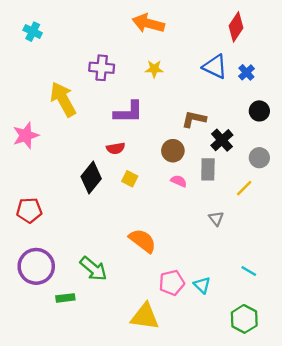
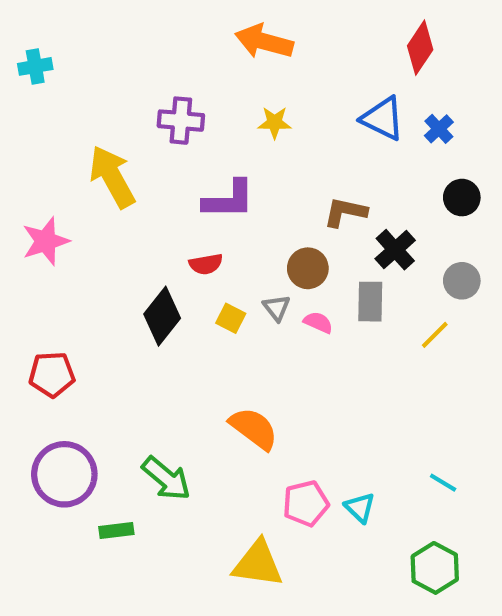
cyan cross: (33, 32) -> (35, 66), moved, turned -36
gray triangle: (216, 218) -> (277, 308), moved

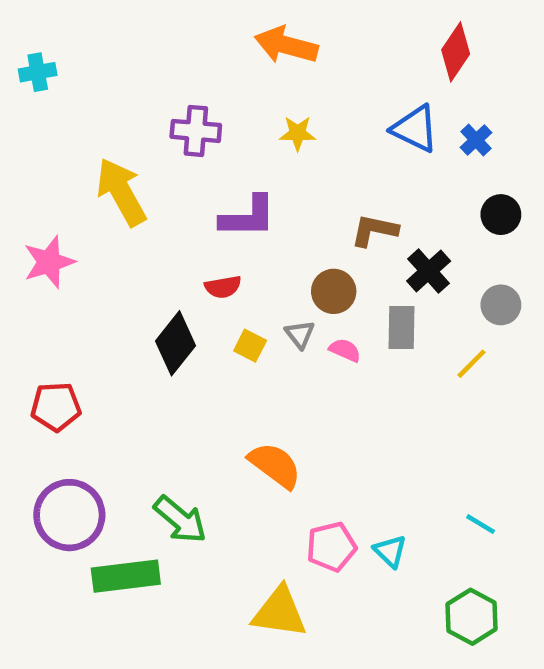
green rectangle: (116, 530) -> (126, 576), size x1.8

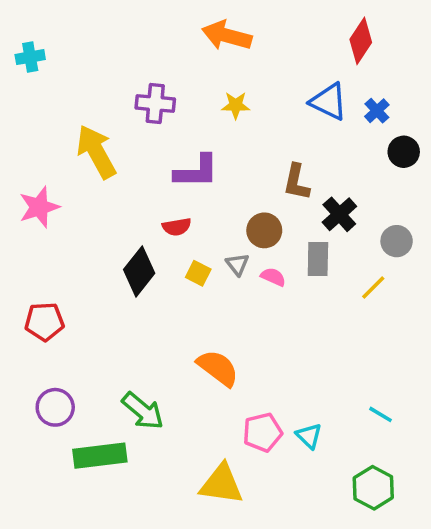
black circle: (501, 215) -> (404, 152), moved
brown L-shape: (374, 230) -> (296, 182), turned -90
purple circle: (69, 515) -> (55, 407), size x0.7

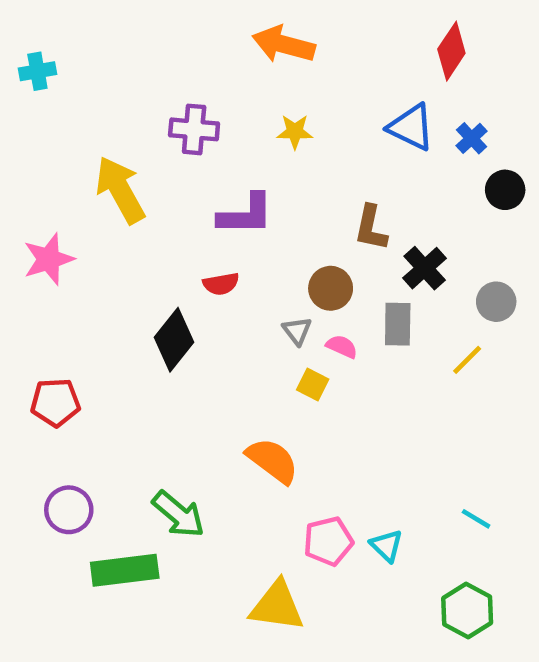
yellow square: (198, 273) -> (313, 385), moved

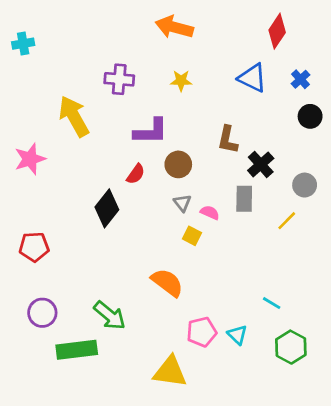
blue cross: (472, 138) -> (300, 79), moved
red semicircle: (221, 284) -> (136, 174), turned -45
brown circle: (331, 288) -> (178, 164), moved
cyan line: (476, 519) -> (272, 303), moved
green hexagon: (467, 611) -> (291, 347), moved

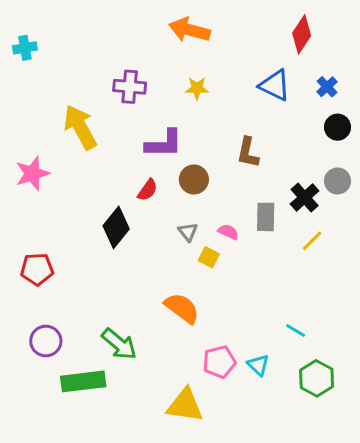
black cross: (261, 164) -> (305, 197), moved
gray circle: (305, 185) -> (337, 181), moved
gray triangle: (182, 203) -> (188, 232), moved

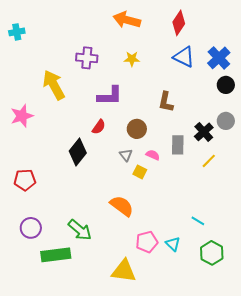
red diamond: (302, 34) -> (179, 23), moved
blue cross: (327, 87) -> (219, 58), size x1.6
brown circle: (194, 179) -> (137, 129), moved

